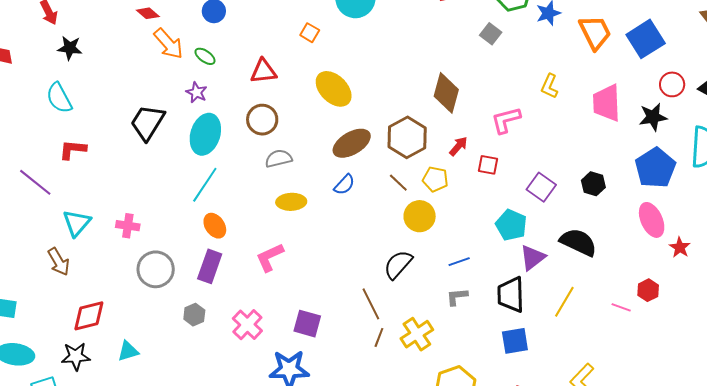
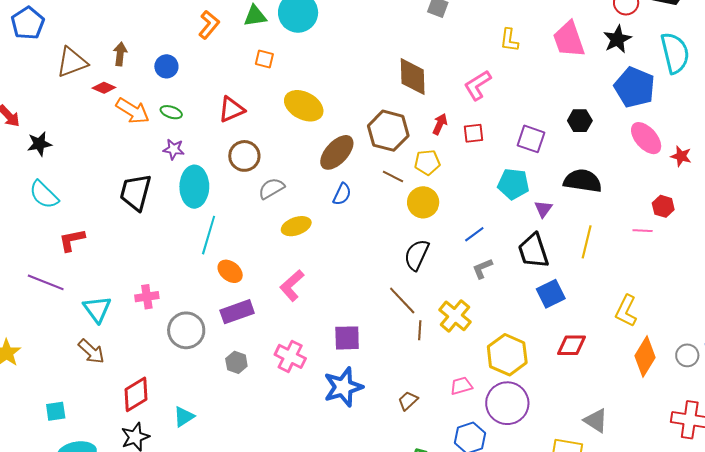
purple triangle: (533, 258) -> (543, 209), size x0.7
purple rectangle: (210, 266) -> (237, 312), turned 68

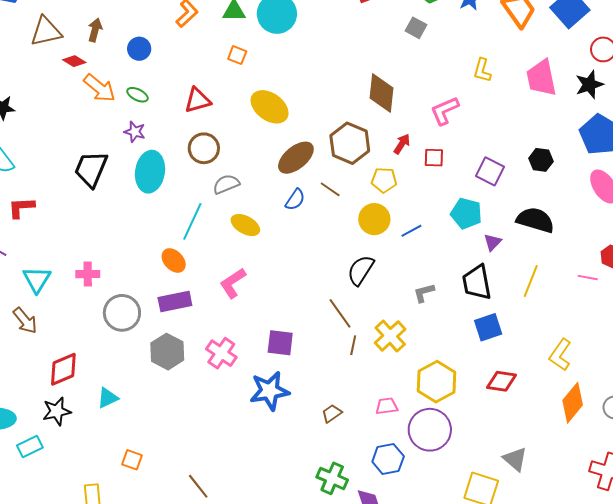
brown line: (393, 176) -> (330, 189), moved
yellow ellipse: (296, 226) -> (245, 225), turned 40
blue line: (474, 234) -> (411, 231), moved
cyan line: (209, 235) -> (192, 221), moved
gray hexagon: (236, 362) -> (167, 352), size x1.6

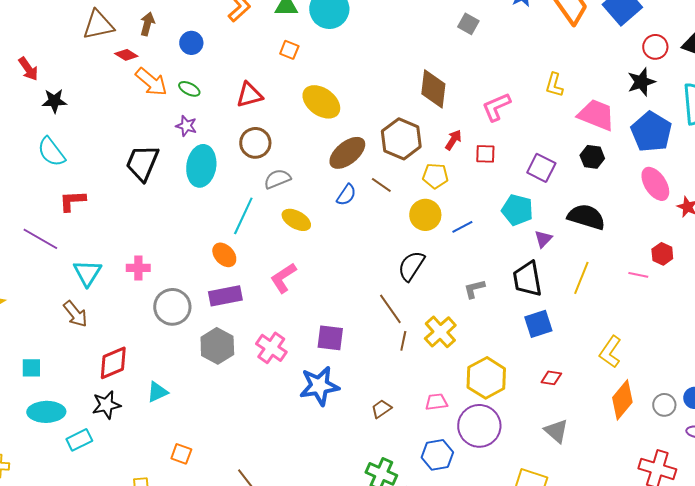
yellow L-shape: (482, 70) -> (554, 85), moved
pink trapezoid: (541, 78) -> (596, 115), moved, turned 123
red diamond: (501, 381) -> (551, 378), size x0.7
gray triangle: (515, 459) -> (556, 431), moved

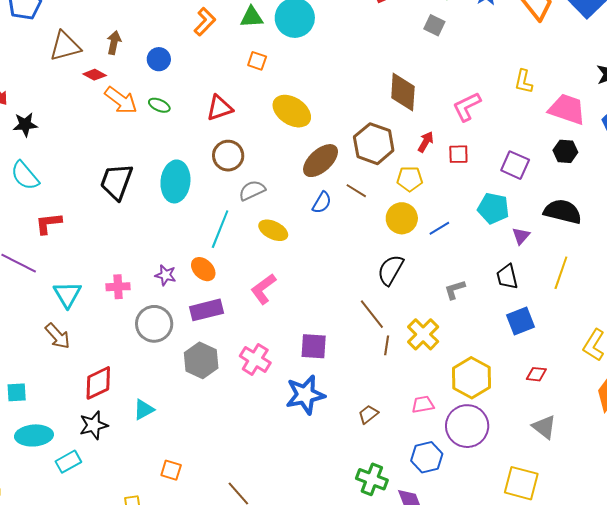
purple star: (186, 126) -> (166, 275), moved
black trapezoid: (527, 279) -> (507, 277), size x0.7

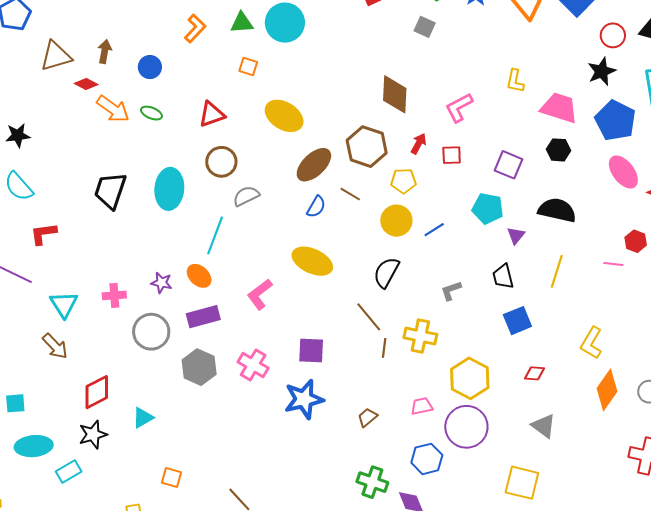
yellow ellipse: (273, 230) -> (312, 261), moved, size x1.4
yellow cross: (423, 334) -> (420, 336), turned -32

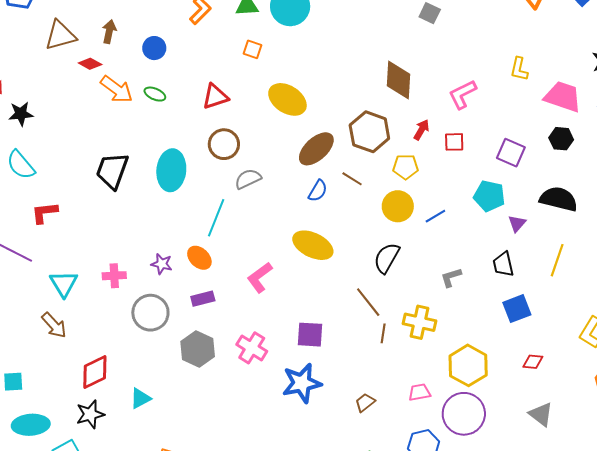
purple rectangle: (203, 317) -> (203, 299), size x0.7

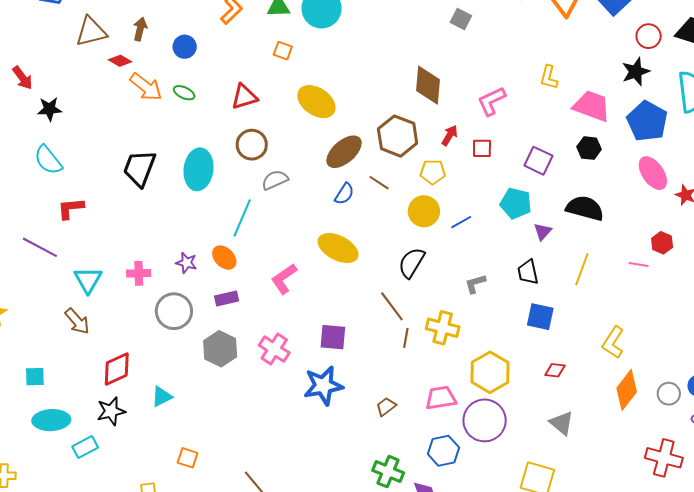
blue square: (517, 309) -> (540, 317), turned 32
pink trapezoid: (420, 392) -> (441, 398), size x1.4

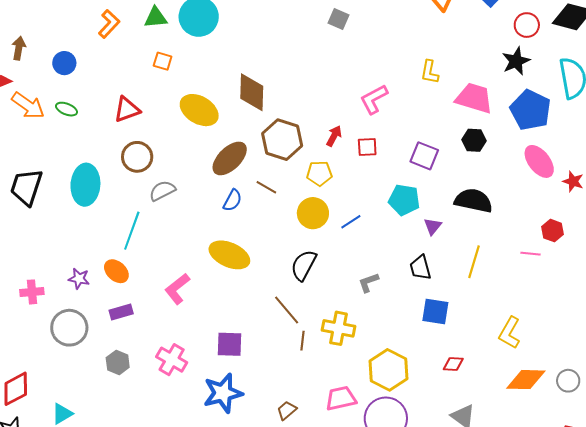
brown diamond: (428, 85) -> (252, 92), moved
gray hexagon: (220, 349) -> (118, 362), size x0.7
orange diamond: (627, 390) -> (526, 380), turned 57

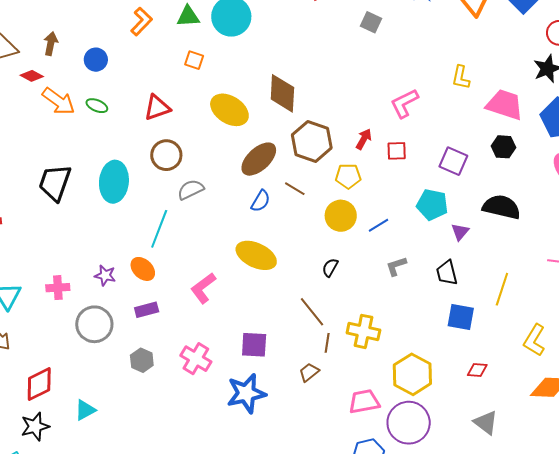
yellow line: (474, 262) -> (502, 289), moved
black semicircle: (304, 265) -> (330, 268), size x0.6
gray L-shape: (368, 282) -> (396, 266), moved
brown trapezoid: (287, 410) -> (309, 372), moved

